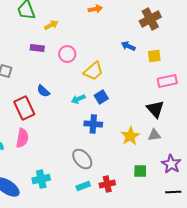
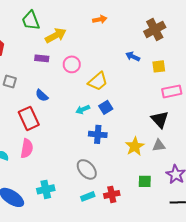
yellow arrow: (51, 25) -> (56, 35), size x1.5
blue semicircle: (43, 91) -> (42, 95), moved

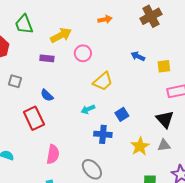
green trapezoid: (31, 20) -> (24, 24), moved
brown cross: (155, 29) -> (151, 16), moved
pink circle: (72, 64) -> (83, 53), moved
blue square: (106, 107) -> (122, 114), moved
pink semicircle: (27, 148) -> (53, 154), moved

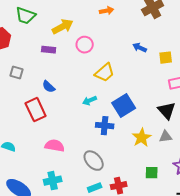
green trapezoid: (24, 24) -> (26, 16), turned -50
blue square: (122, 114) -> (124, 106), size x1.6
pink semicircle: (53, 154) -> (55, 146), turned -90

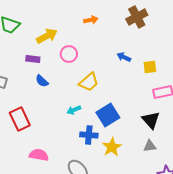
blue semicircle: (49, 87) -> (42, 81), moved
yellow star: (142, 138) -> (112, 147), moved

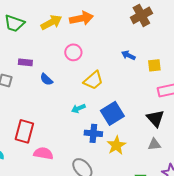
orange arrow: (91, 20) -> (81, 18), moved, size x1.6
yellow arrow: (47, 36) -> (51, 22), moved
purple rectangle: (33, 59) -> (25, 62), moved
red rectangle: (20, 119) -> (24, 131), moved, turned 40

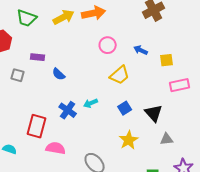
pink circle: (73, 52) -> (108, 45), moved
yellow trapezoid: (93, 80) -> (120, 75), moved
blue square: (112, 113) -> (125, 108), size x0.6
black triangle: (155, 118) -> (154, 113), moved
blue cross: (93, 133) -> (68, 110), moved, turned 30

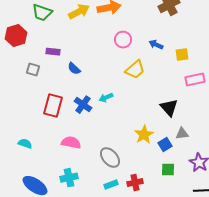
blue square: (125, 108) -> (165, 145), moved
red rectangle: (37, 126) -> (53, 106), moved

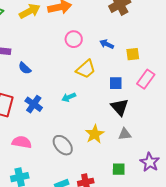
pink rectangle: (195, 80) -> (146, 79), turned -42
cyan arrow: (106, 98) -> (69, 97), moved
gray triangle: (182, 134) -> (125, 134), moved
blue square: (165, 145) -> (116, 83), moved, turned 32
gray ellipse: (110, 158) -> (63, 145), moved

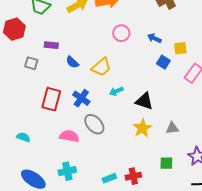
yellow trapezoid: (86, 69) -> (101, 67), moved
blue square: (116, 83) -> (163, 62), moved, turned 32
black triangle: (120, 107) -> (144, 101), moved, turned -30
gray ellipse: (63, 145) -> (94, 124), moved

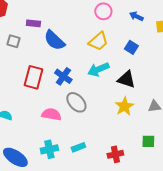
blue semicircle: (72, 62) -> (54, 40), size x1.6
blue square: (163, 62) -> (131, 47), moved
yellow trapezoid: (101, 67) -> (98, 41), moved
cyan arrow: (116, 91) -> (98, 69), size x1.5
cyan rectangle: (109, 178) -> (78, 147), moved

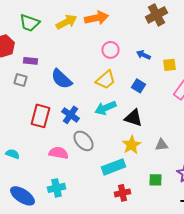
purple rectangle: (33, 23) -> (30, 61), moved
cyan rectangle: (78, 147) -> (114, 167), moved, size x1.6

